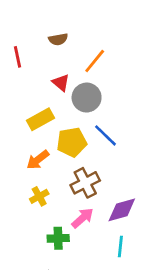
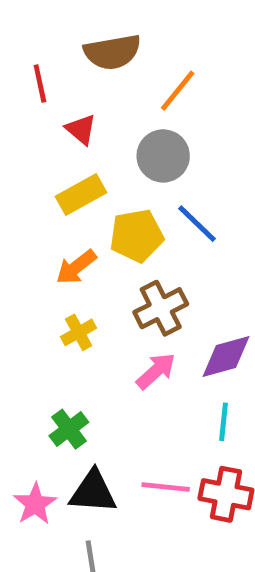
brown semicircle: (58, 39) -> (112, 52), size x1.6
red triangle: (61, 83) -> (81, 129), moved
green cross: (58, 238) -> (69, 429), moved, turned -35

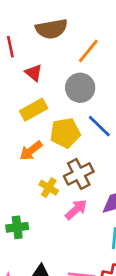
yellow cross: (79, 332) -> (49, 188), moved, turned -30
green cross: (69, 429) -> (17, 227), moved, turned 30

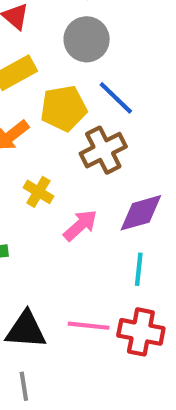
brown cross: (79, 174) -> (103, 150), moved

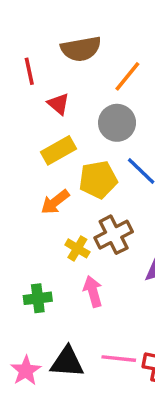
brown cross: (103, 150) -> (114, 235), moved
pink arrow: (80, 225) -> (93, 291), moved, turned -64

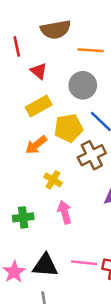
orange line: (127, 76) -> (91, 50), turned 55
brown cross: (114, 235) -> (92, 155), moved

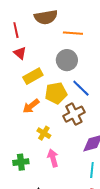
red triangle: (39, 71) -> (20, 53), moved

